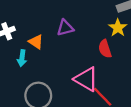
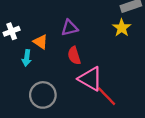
red semicircle: (105, 49) -> (74, 56), moved

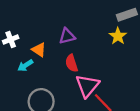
cyan arrow: (27, 58) -> (25, 65), turned 49
pink triangle: (90, 79) -> (87, 86), turned 40

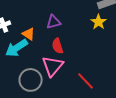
cyan arrow: (25, 65) -> (17, 48), size x1.6
pink triangle: (87, 86) -> (53, 66), moved

